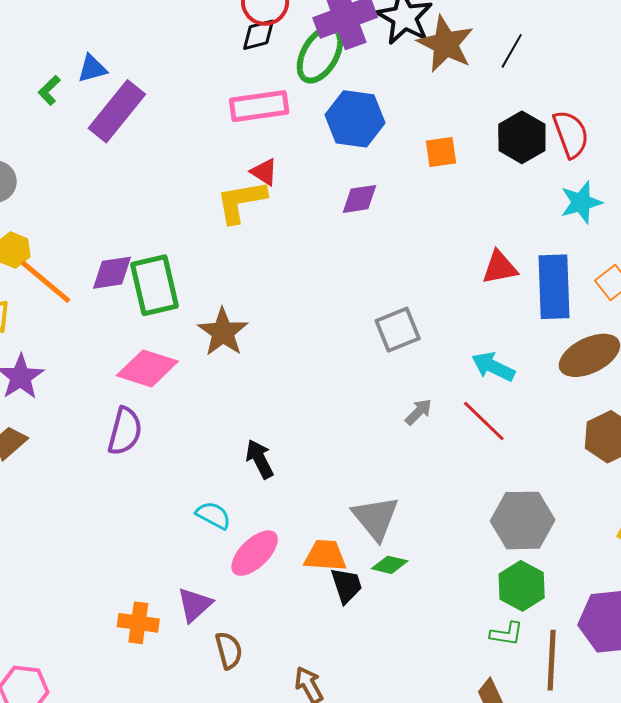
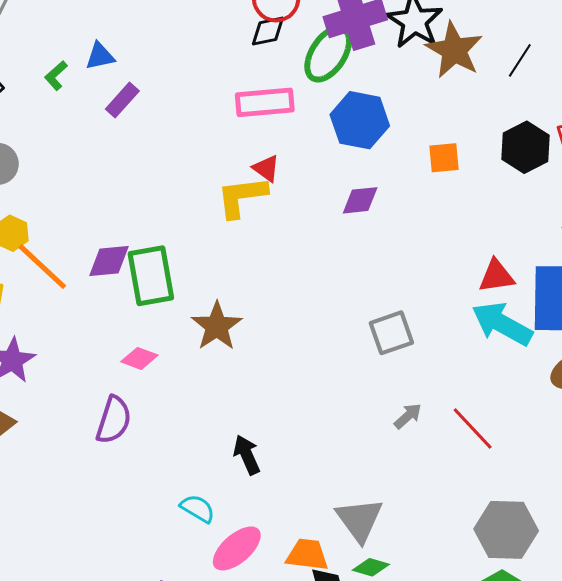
purple rectangle: (117, 111) -> (122, 100), size x0.6
cyan arrow: (493, 367) -> (502, 324), moved, size x1.4
pink diamond: (147, 368) -> (139, 358), size x0.6

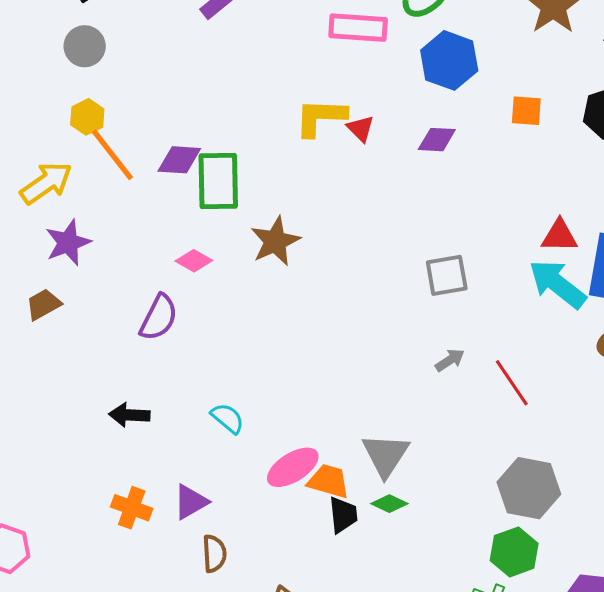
red triangle: (266, 168) -> (361, 129), moved
black arrow: (247, 455) -> (129, 415), moved, turned -72
pink ellipse: (237, 548) -> (293, 467), moved

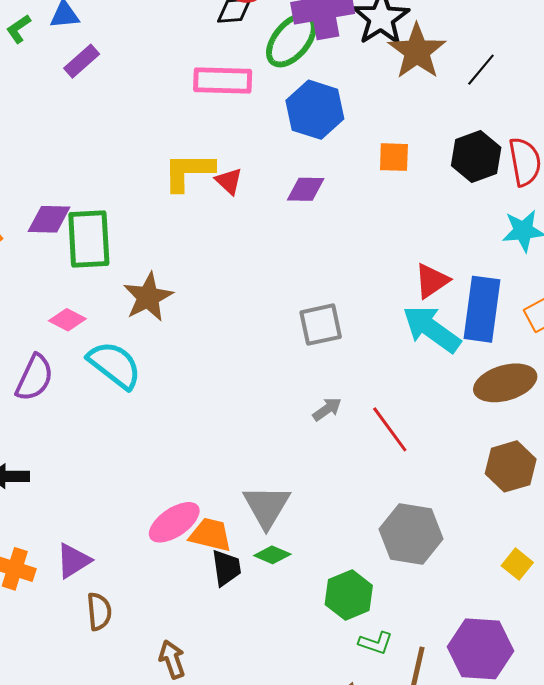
red triangle: (559, 236) -> (432, 281), turned -33
cyan semicircle: (228, 418) -> (115, 365), moved, size x1.6
green hexagon: (514, 552) -> (349, 595), moved

